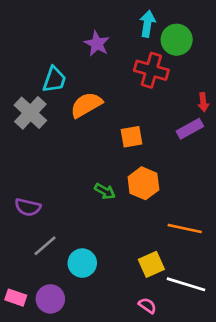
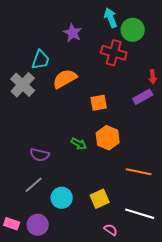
cyan arrow: (147, 24) -> (111, 18), turned -30
purple semicircle: (28, 207) -> (40, 155), moved
yellow square: (151, 264) -> (100, 199), moved

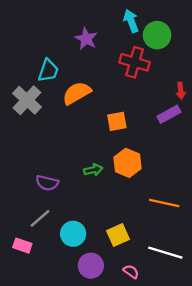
green arrow: (79, 144) -> (93, 170), turned -42
pink rectangle: (12, 224) -> (22, 246), moved
purple circle: (38, 225) -> (91, 266), moved

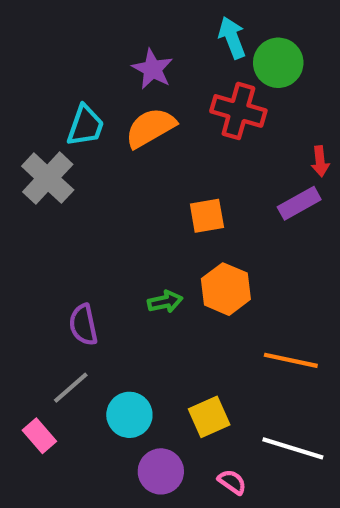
orange semicircle: (77, 93) -> (150, 128), moved
purple semicircle: (47, 183) -> (83, 325), turned 65
pink rectangle: (22, 246) -> (39, 436), turned 30

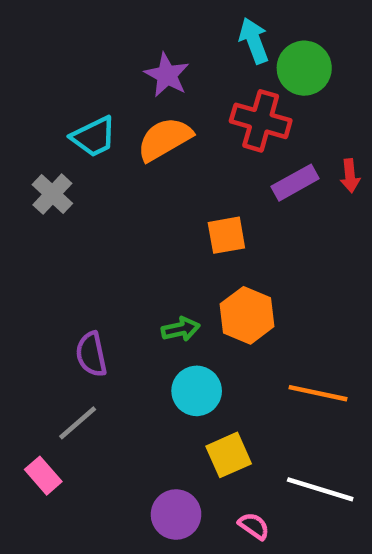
cyan trapezoid: (85, 126) -> (94, 137), turned 45
gray cross: (48, 178) -> (52, 194), size x0.7
purple rectangle: (299, 203) -> (295, 183), moved
cyan circle: (129, 415) -> (197, 391), moved

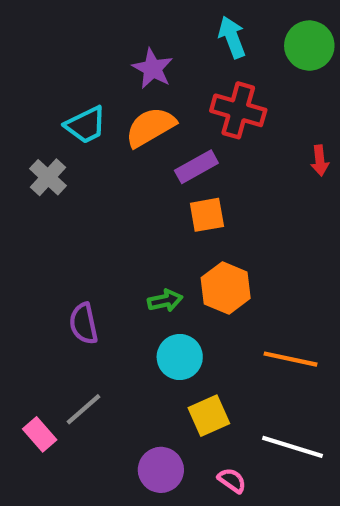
green circle: (304, 68) -> (309, 46), moved
purple rectangle: (295, 183) -> (196, 167), moved
gray line: (78, 423) -> (84, 409), moved

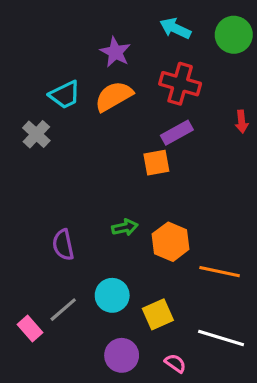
cyan arrow: (232, 37) -> (175, 28), turned -44
purple rectangle: (196, 167) -> (177, 133), moved
orange hexagon: (226, 288) -> (171, 242), moved
cyan circle: (180, 357) -> (112, 295), moved

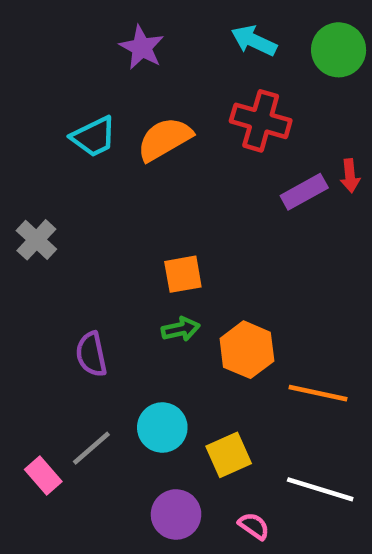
purple star: (115, 52) -> (142, 48), moved
purple rectangle: (177, 133) -> (304, 192), moved
gray cross: (36, 134) -> (36, 240), moved
orange square: (156, 163) -> (183, 274), moved

